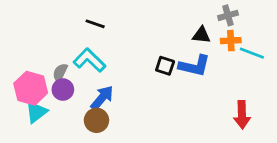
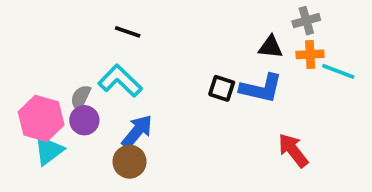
red arrow: (242, 115) -> (293, 150), moved, turned 144

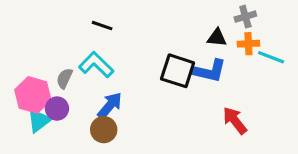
black square: (222, 88) -> (178, 71), size x1.6
purple circle: (84, 120) -> (57, 109), moved

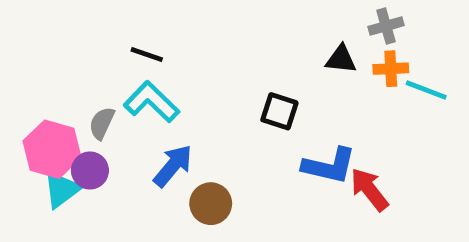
black line: (102, 26) -> (147, 54), moved
black square: (178, 71) -> (279, 111), size x0.7
blue L-shape: (209, 71) -> (329, 166), moved
brown circle: (104, 130) -> (211, 204), moved

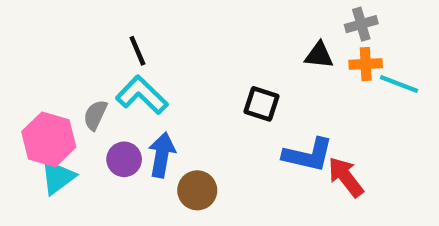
black line: (147, 54) -> (137, 51), turned 48
blue arrow: (173, 166) -> (162, 155), turned -30
purple circle: (90, 170) -> (124, 159), moved

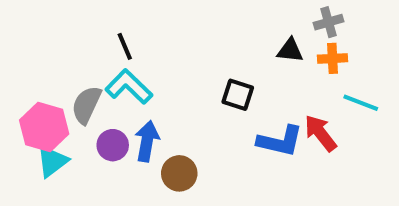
cyan line: (399, 84) -> (361, 103), moved
gray semicircle: (95, 115) -> (86, 105), size x1.4
red arrow: (346, 177) -> (320, 133), moved

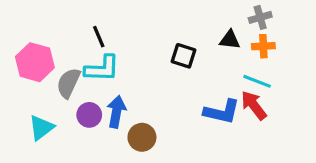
cyan L-shape: (129, 87) -> (102, 69), turned 138
black square: (238, 95) -> (184, 56), moved
cyan line: (361, 103) -> (257, 81), moved
pink hexagon: (44, 127) -> (35, 62), moved

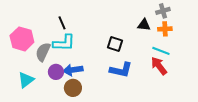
black square: (184, 56) -> (115, 44), moved
blue arrow: (116, 112) -> (73, 70), turned -108
blue L-shape: (222, 112) -> (121, 70), moved
brown circle: (142, 137) -> (73, 88), moved

